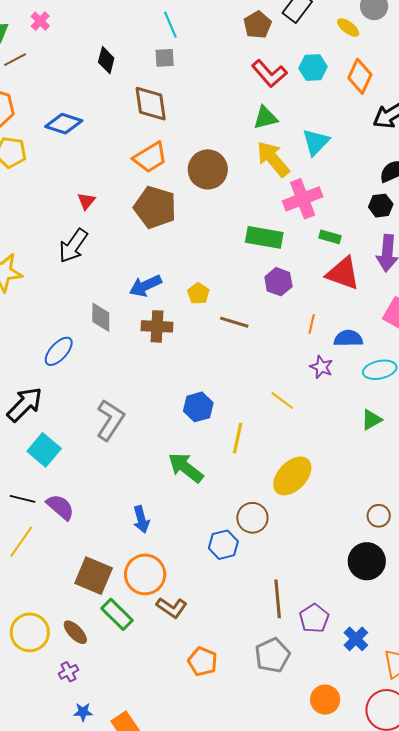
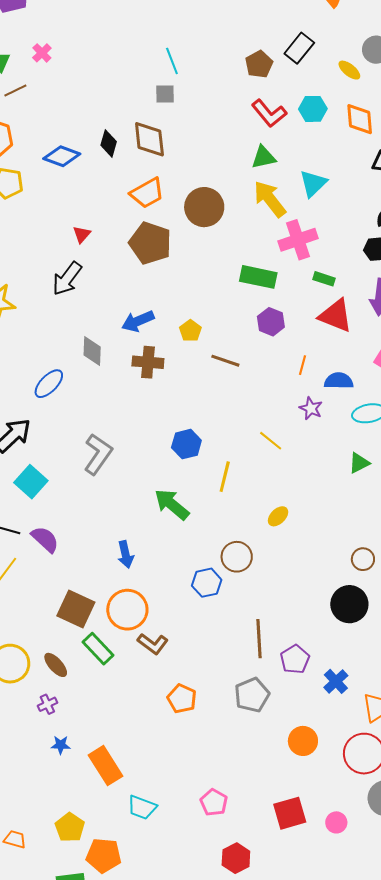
black diamond: (106, 60) -> (109, 143), moved
orange diamond: (360, 76) -> (360, 119), turned -32
yellow ellipse: (292, 476) -> (278, 516), size x0.5

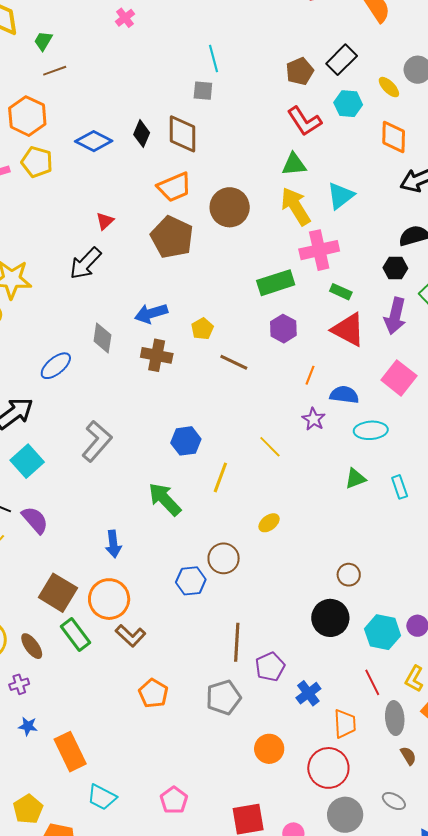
pink cross: (42, 53) -> (125, 18), moved
cyan hexagon: (313, 109) -> (348, 104), moved
green rectangle: (258, 277) -> (276, 283), turned -36

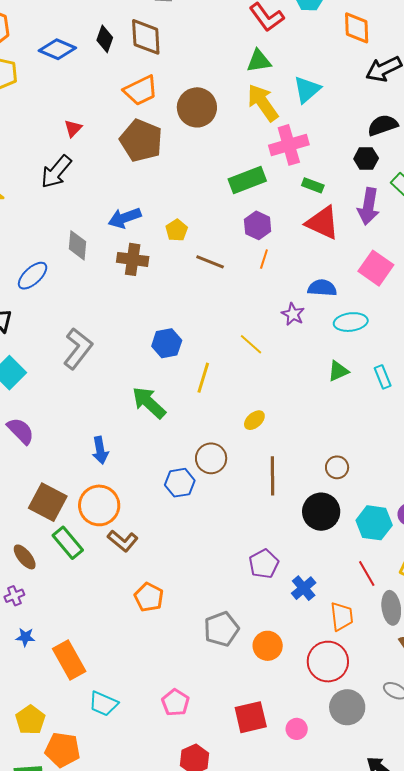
orange line: (310, 375) -> (264, 259), moved
brown line: (237, 642) -> (272, 476), moved
gray pentagon: (223, 697) -> (221, 629), moved

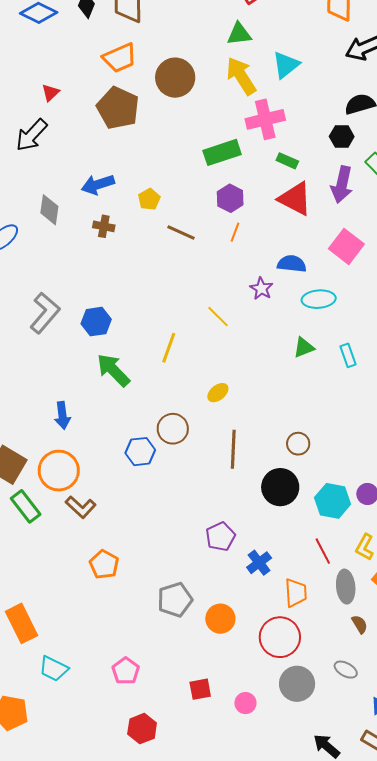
brown cross: (133, 259) -> (104, 226), size x0.7
blue hexagon: (167, 343) -> (96, 322), moved
red square: (251, 717) -> (200, 689), size x0.7

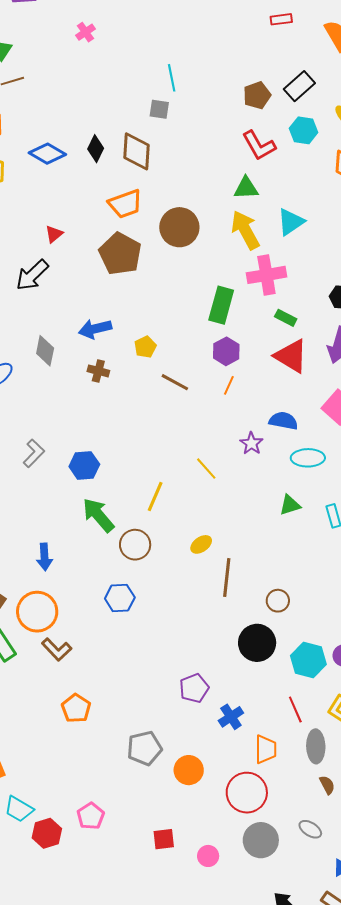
green rectangle: (222, 152) -> (221, 305), turned -60
gray L-shape: (45, 313) -> (34, 453), size x0.7
brown circle: (173, 429) -> (135, 545), moved
brown line: (233, 449) -> (227, 578), moved
red hexagon: (142, 729) -> (47, 833), moved

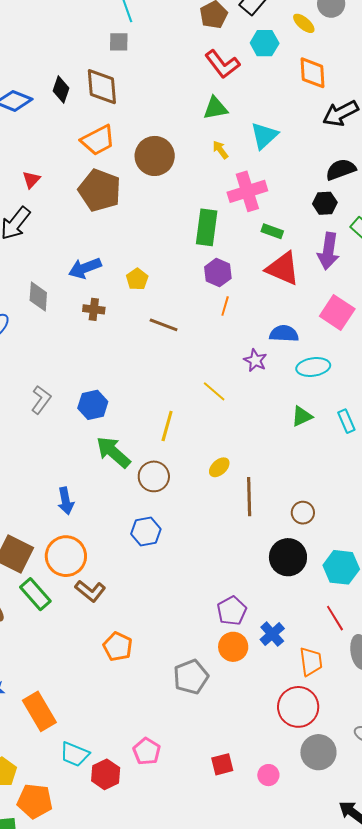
yellow arrow: (245, 230) -> (220, 150), size x0.5
brown line: (175, 382) -> (164, 325), moved
orange circle: (189, 770) -> (233, 647), moved

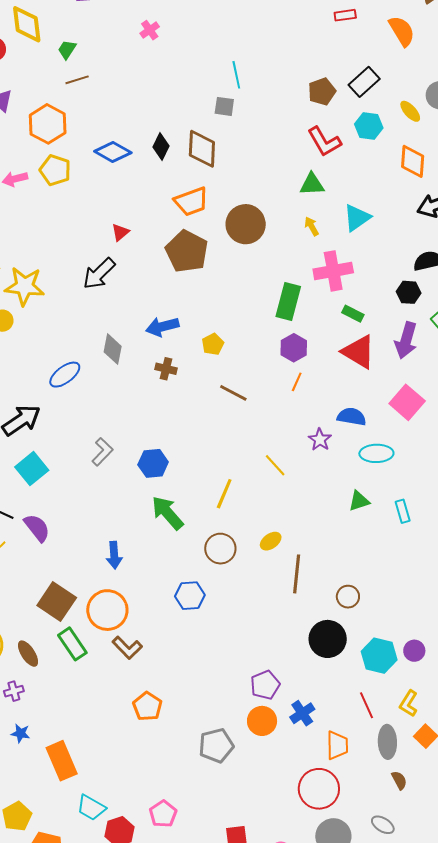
brown circle: (154, 476) -> (220, 549), moved

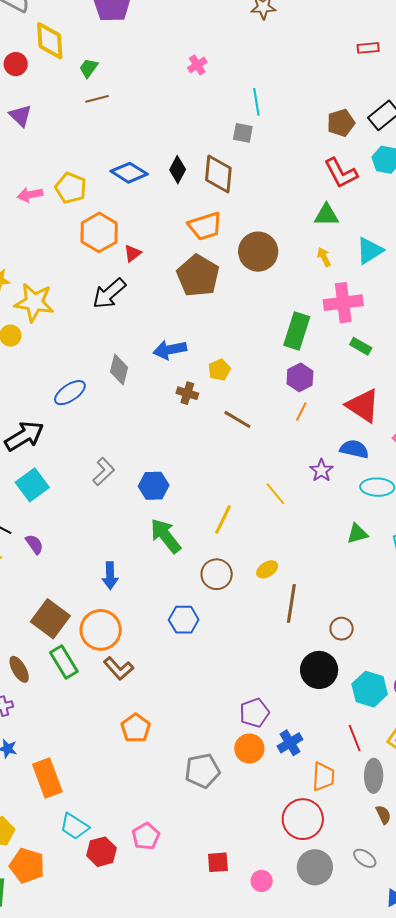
pink cross: (150, 30) -> (197, 65), moved
orange hexagon: (48, 124) -> (99, 232), moved
red triangle: (359, 352) -> (363, 406), moved
brown cross: (166, 369) -> (187, 393), moved
purple semicircle: (37, 528) -> (34, 544), size x0.7

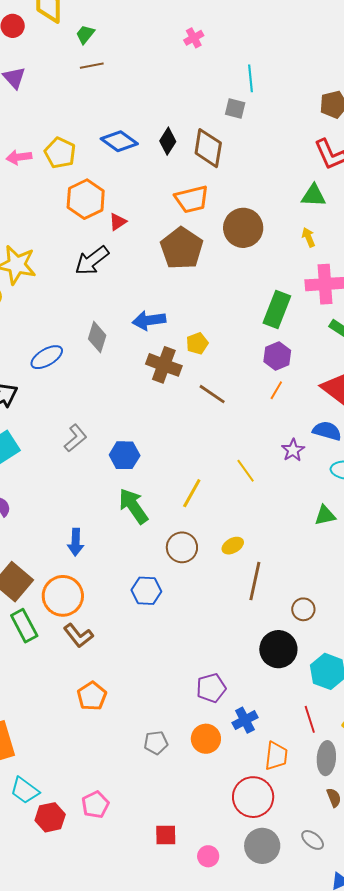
brown cross: (187, 393) -> (164, 365), size x1.6
orange circle: (249, 749) -> (206, 739), moved
gray pentagon: (202, 771) -> (156, 743), size x0.7

